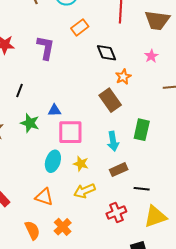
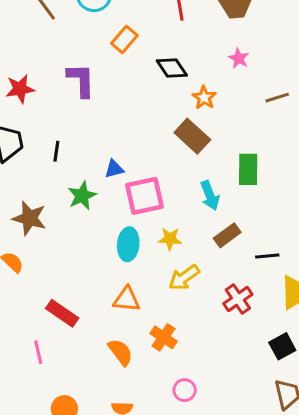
green star: (30, 123) -> (82, 196), turned -30

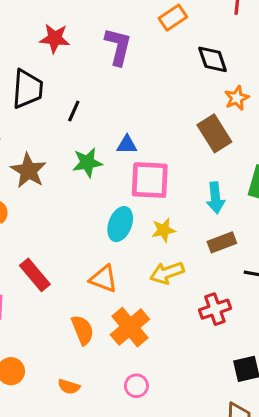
yellow star: (170, 239) -> (164, 230), turned -30
orange cross: (164, 337) -> (130, 327), size x1.4

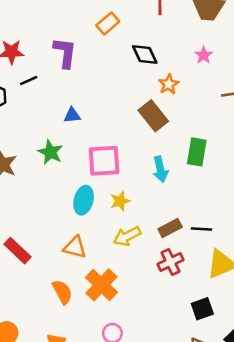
black line: (74, 111) -> (29, 81), moved, turned 48
blue triangle: (127, 145) -> (72, 115), moved
green star: (87, 163) -> (50, 152), turned -30
brown rectangle: (222, 242) -> (170, 228), moved

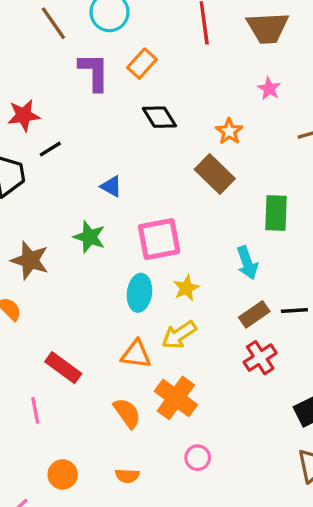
purple L-shape: (65, 53) -> (94, 72), moved
black diamond: (145, 54) -> (159, 117), moved
blue triangle: (72, 115) -> (111, 186), turned 42
cyan arrow: (160, 169) -> (247, 263), moved
yellow arrow: (127, 236) -> (179, 335), moved

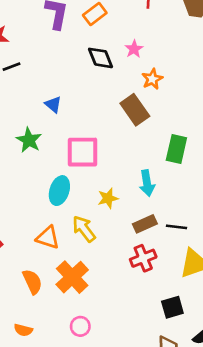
pink star: (269, 89) -> (134, 49), moved
yellow star: (186, 288) -> (108, 198), moved
yellow arrow: (179, 335) -> (84, 229), turned 76

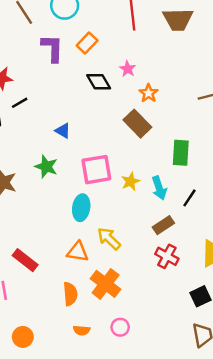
yellow star: (108, 198) -> (131, 181), moved
black line: (176, 227) -> (189, 198), moved, turned -54
red cross: (143, 258) -> (167, 256), turned -30
orange semicircle: (32, 282) -> (70, 294), turned 30
orange semicircle: (23, 330) -> (82, 330), moved

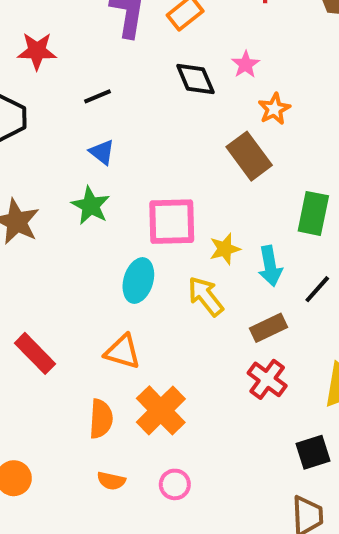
black line: (20, 103) -> (97, 96), moved
blue triangle: (63, 131) -> (102, 152), moved
yellow arrow: (109, 239) -> (206, 296), moved

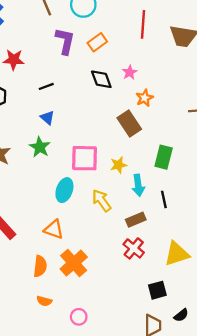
yellow star: (225, 249) -> (119, 165), moved
black line: (317, 289) -> (164, 199), turned -56
pink circle: (175, 484) -> (79, 317), moved

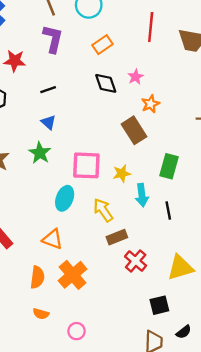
purple L-shape: (65, 41) -> (53, 39), moved
brown rectangle: (136, 220) -> (117, 237), moved

